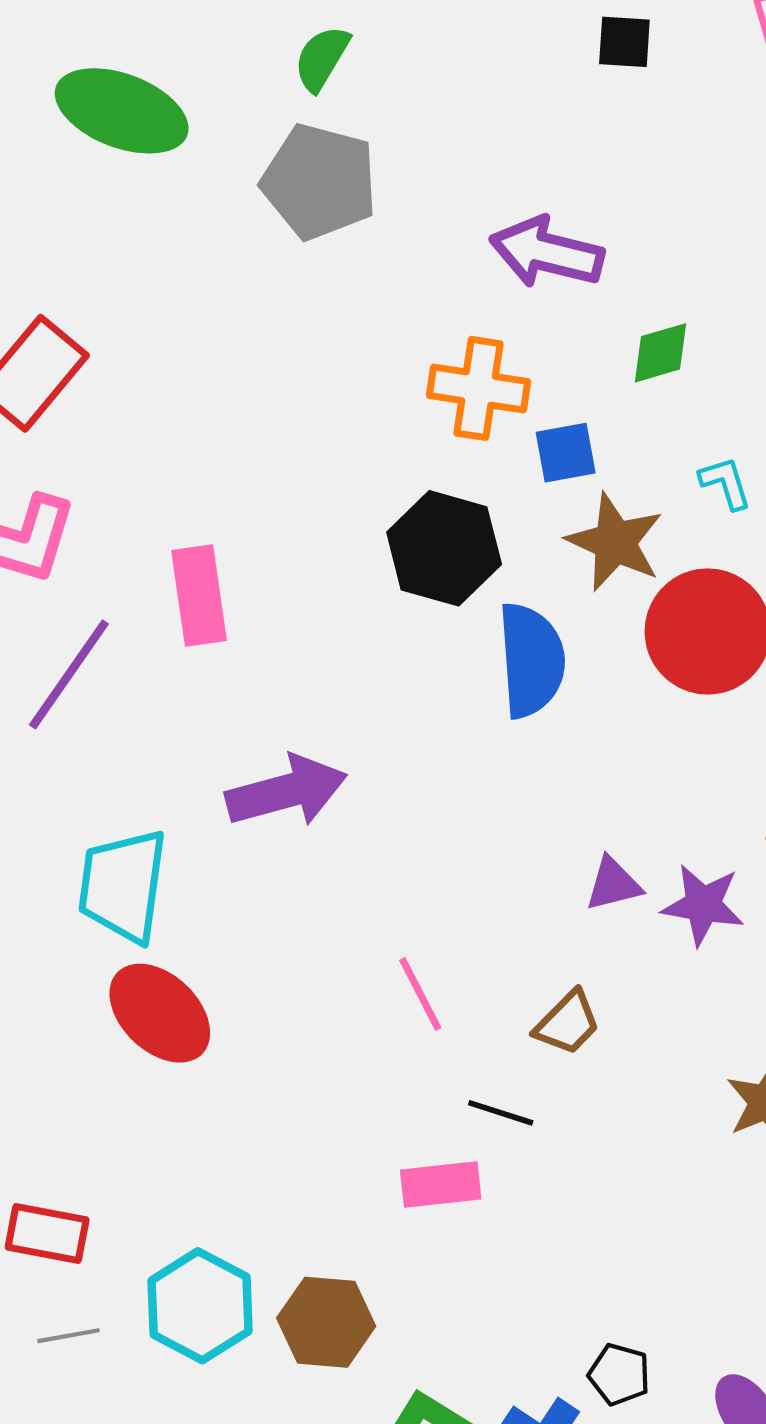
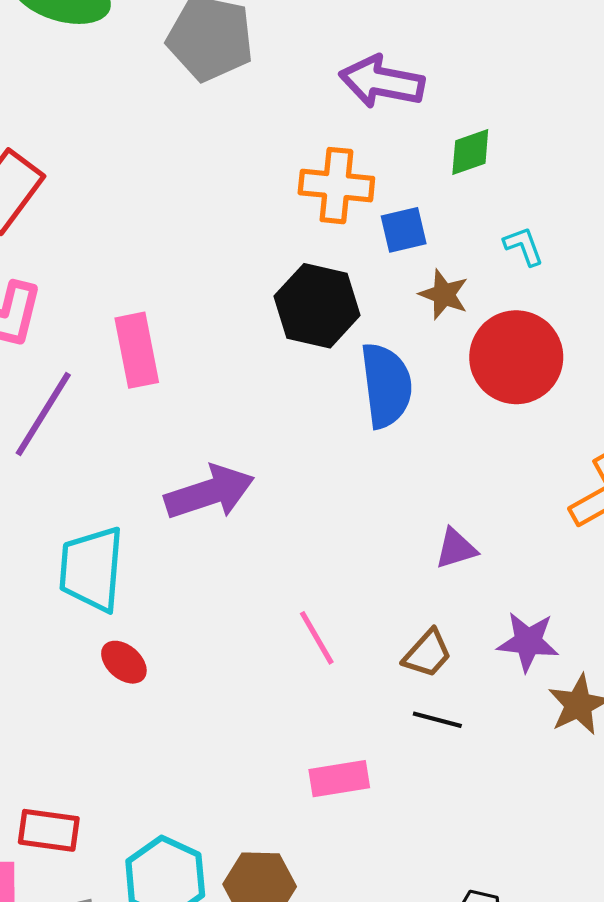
brown star: (615, 542) -> (444, 294), size x0.7
purple star: (703, 905) -> (528, 642), moved
red ellipse: (160, 1013) -> (124, 662), size x0.6
black line: (501, 1113) -> (437, 720), moved

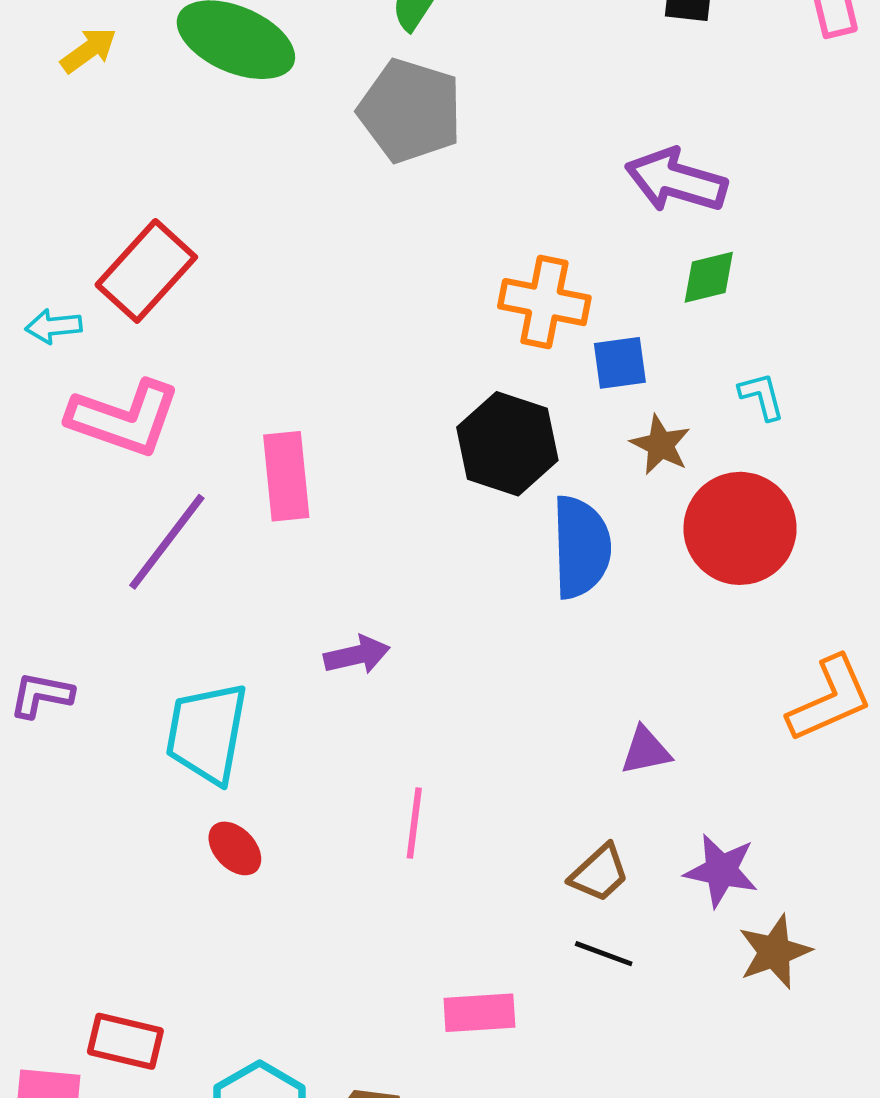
purple arrow: (382, 82) -> (676, 180), moved
purple arrow: (209, 492) -> (357, 655), size x0.6
pink line: (317, 638) -> (414, 823), moved, turned 32

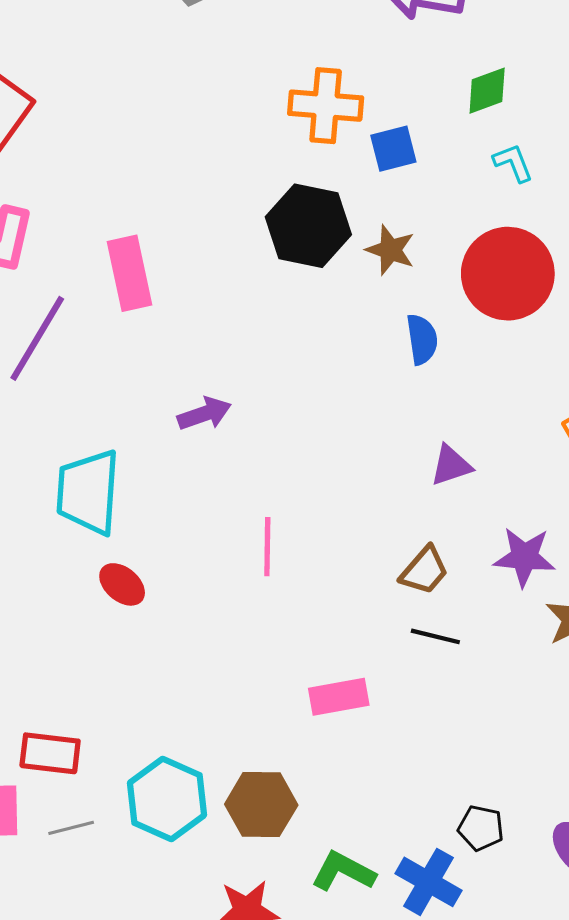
green diamond: (709, 277) -> (487, 91), moved
brown star: (660, 445) -> (390, 250), moved
blue semicircle: (581, 547) -> (422, 339), moved, size x0.6

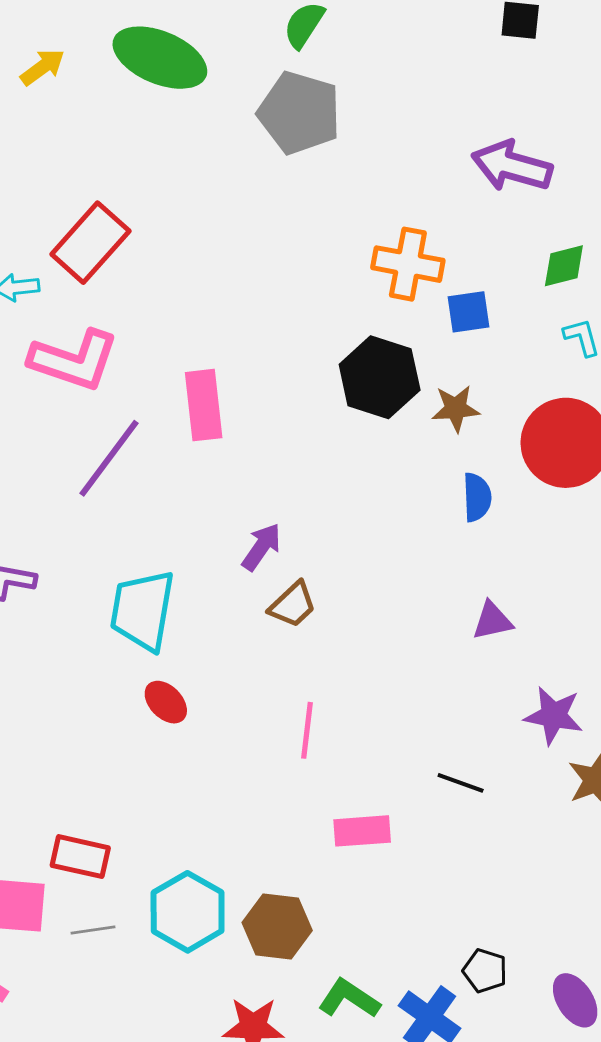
brown star: (390, 250) -> (456, 409), turned -30
purple arrow: (204, 414) -> (261, 547), turned -42
pink line: (267, 547) -> (307, 730), moved
brown trapezoid: (424, 571) -> (293, 605), moved

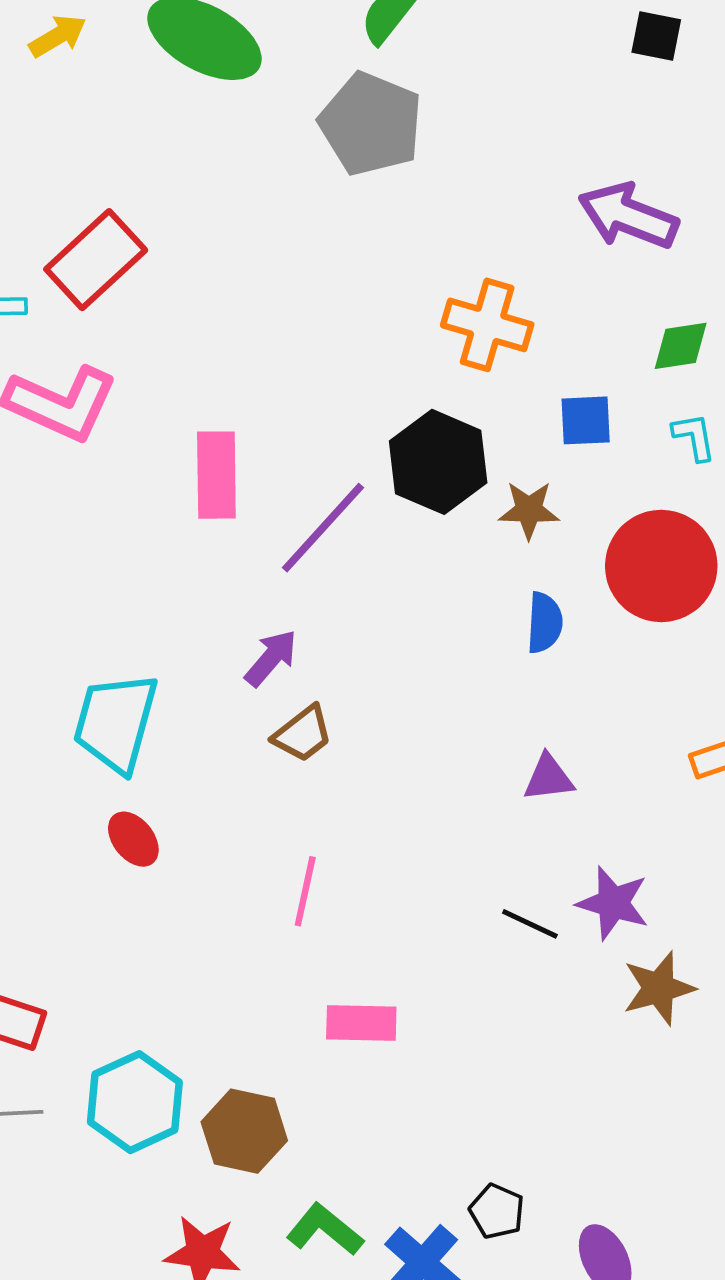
blue square: (469, 312) -> (586, 420), moved
purple line: (109, 458) -> (323, 528), moved
black line: (461, 783) -> (530, 924), moved

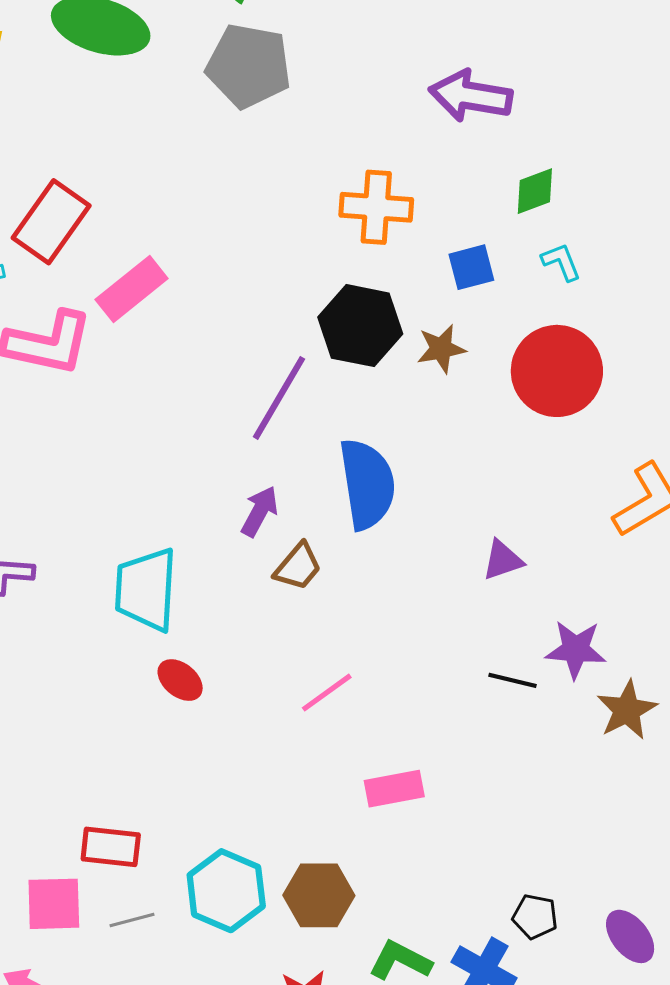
pink rectangle: (216, 475) -> (132, 289), moved, turned 64
blue semicircle: (545, 623) -> (367, 484), moved, size x1.8
pink line: (305, 891) -> (327, 693), turned 54

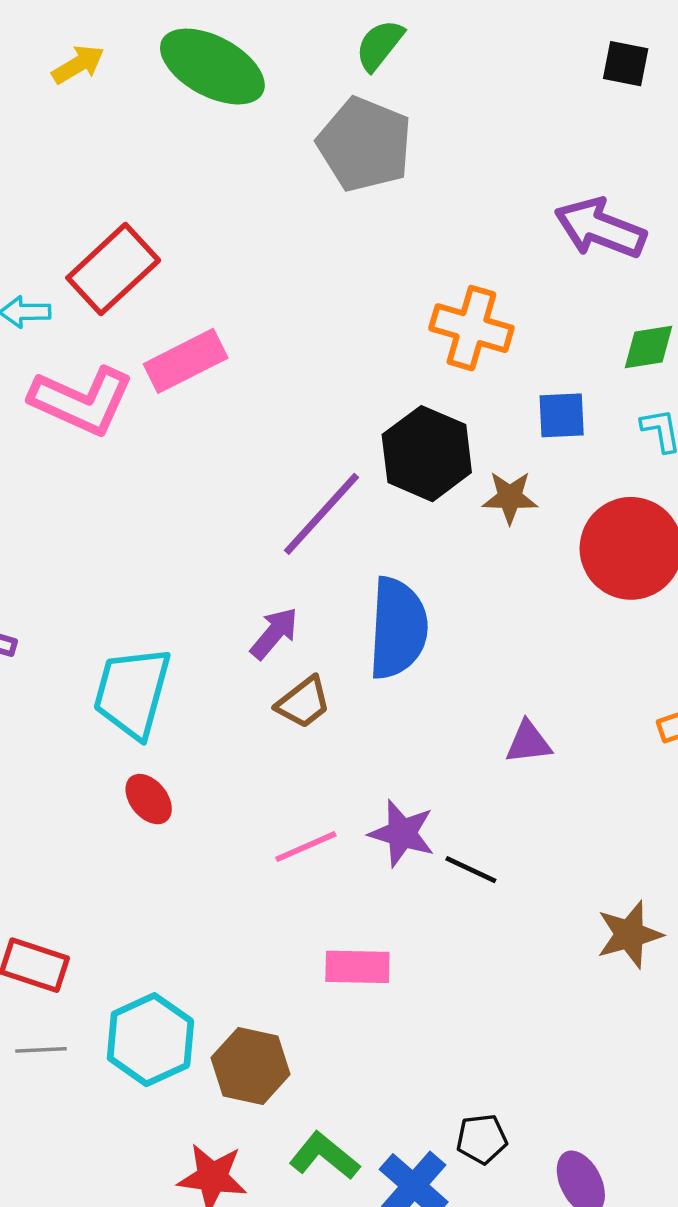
purple star: (576, 650) -> (402, 833), moved
black line: (513, 680) -> (471, 870), moved
black pentagon: (535, 917) -> (482, 1139), turned -30

